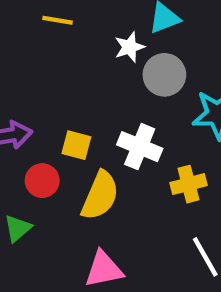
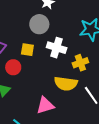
gray circle: (164, 75) -> (39, 24), moved
yellow semicircle: (100, 196) -> (66, 84), moved, turned 80

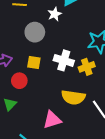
gray circle: (39, 24) -> (35, 32), moved
yellow cross: (80, 63) -> (87, 67), moved

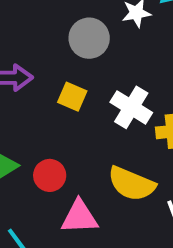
red circle: (19, 81) -> (50, 175), moved

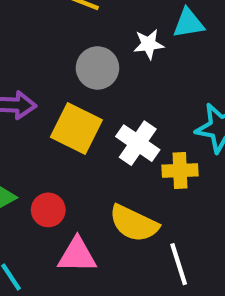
yellow square: (72, 97) -> (76, 128), size x1.6

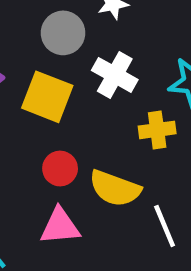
white cross: (138, 143) -> (115, 75), moved
red circle: (48, 210) -> (60, 169), moved

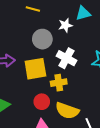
yellow square: (47, 97) -> (35, 69), turned -30
yellow cross: (157, 130) -> (59, 83), moved

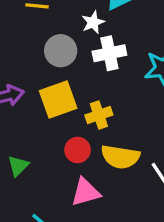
white cross: (67, 58) -> (109, 53), moved, turned -30

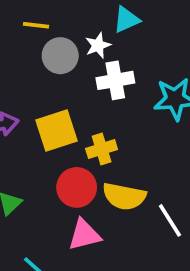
gray circle: (61, 51) -> (60, 56), moved
red circle: (78, 150) -> (77, 187), size x1.4

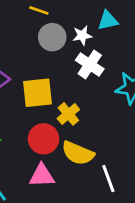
white cross: (115, 80) -> (90, 65), turned 32
yellow cross: (102, 149) -> (68, 114), turned -35

